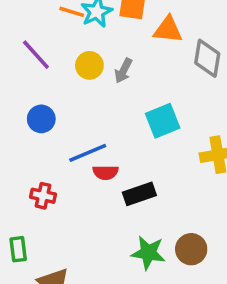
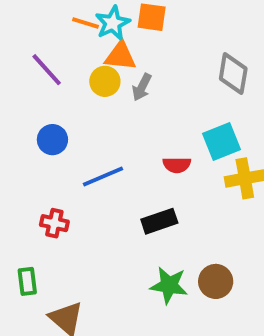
orange triangle: (168, 30) -> (120, 56), moved
cyan square: (163, 121) -> (221, 142), moved
red semicircle: (106, 172) -> (177, 165), moved

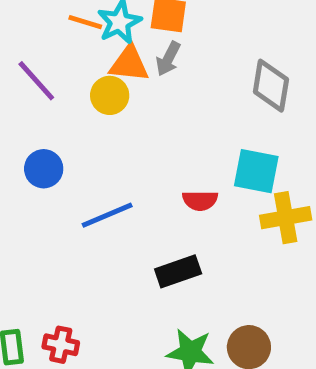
gray arrow: (142, 87) -> (168, 59), moved
cyan square: (221, 142) -> (256, 171), turned 33
red cross: (54, 223) -> (61, 345), moved

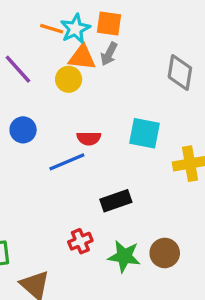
cyan square: (256, 171) -> (144, 133), moved
red semicircle: (200, 201) -> (89, 138), moved
red cross: (61, 345) -> (80, 241), moved, turned -35

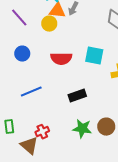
red semicircle: (89, 138) -> (61, 59), size x1.5
blue line: (67, 162) -> (31, 92), moved
red cross: (80, 241) -> (42, 132), moved

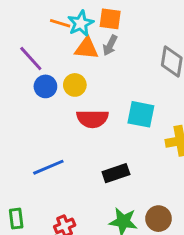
yellow circle: (49, 24) -> (75, 85), moved
blue circle: (22, 54) -> (45, 86), moved

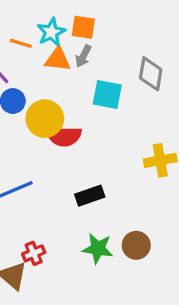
orange line: (60, 23) -> (21, 43), moved
yellow circle: (75, 85) -> (45, 119), moved, size x1.5
cyan square: (141, 114) -> (107, 95), moved

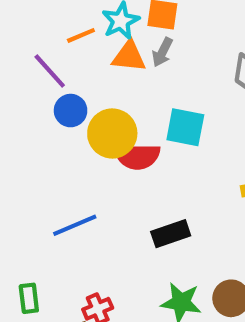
orange line: (21, 43) -> (81, 35), turned -40
cyan square: (107, 95) -> (185, 127), moved

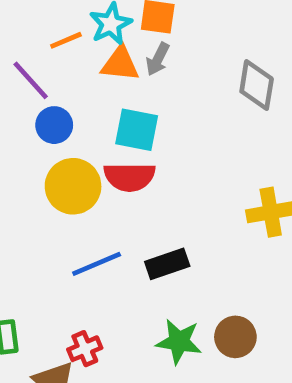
cyan square: (185, 127) -> (137, 130), moved
yellow circle: (112, 133) -> (73, 186), moved
blue line: (75, 225) -> (97, 264), moved

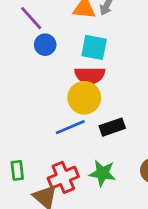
yellow circle: (73, 186) -> (84, 98), moved
green star: (179, 342) -> (102, 173), moved
red cross: (85, 349) -> (63, 177), size x1.5

